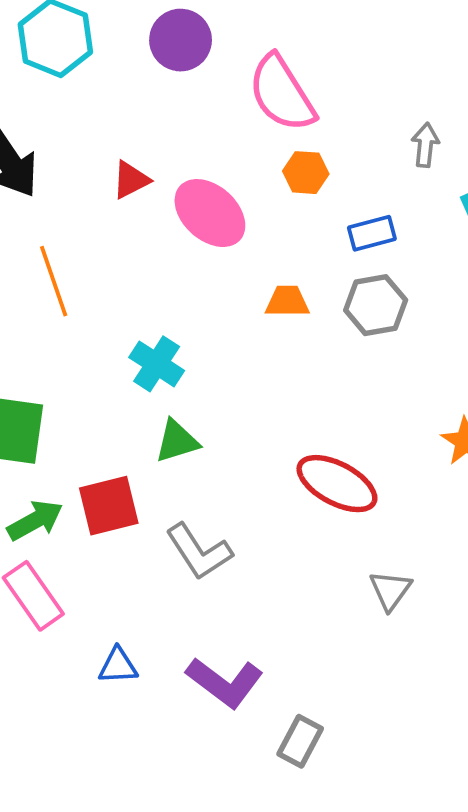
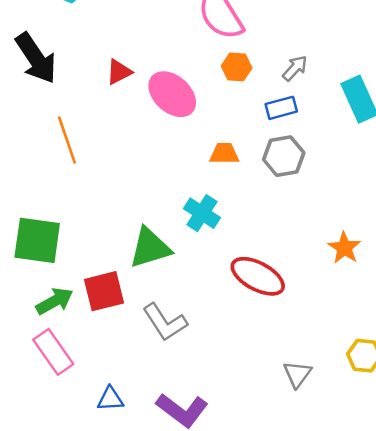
gray arrow: (425, 145) -> (295, 68), moved, turned 36
cyan cross: (157, 364) -> (202, 213), moved
green triangle: (177, 441) -> (150, 248), size x1.4
gray triangle: (390, 590) -> (297, 374), moved

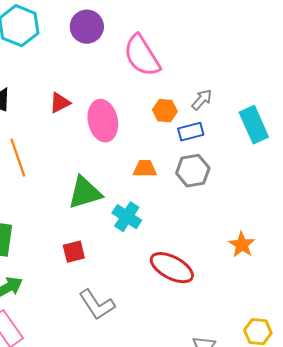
orange hexagon: (237, 67) -> (165, 111), moved
pink ellipse: (172, 94) -> (103, 121), turned 36
green triangle: (150, 248) -> (85, 193), moved
red square: (104, 291) -> (74, 252), moved, size x0.7

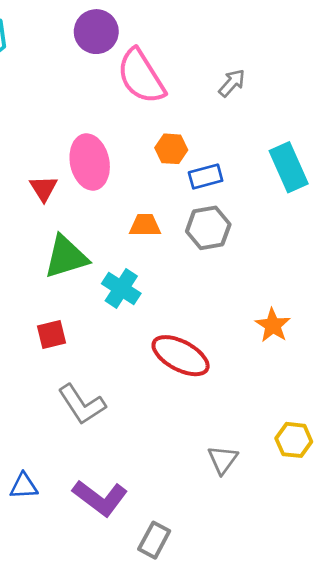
purple circle: (87, 27) -> (96, 32), moved
gray arrow: (202, 100) -> (232, 83), moved
red triangle: (60, 103) -> (44, 188), moved, turned -35

